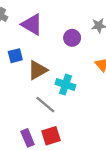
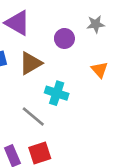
brown triangle: (38, 70) -> (31, 63), moved

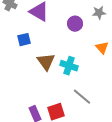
brown triangle: (31, 63) -> (46, 62), moved, turned -36
gray line: (33, 117) -> (82, 97), moved

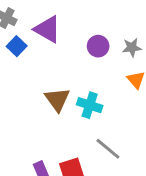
gray star: (99, 13) -> (132, 48), moved
blue square: (24, 40) -> (17, 46), moved, turned -32

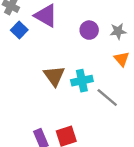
cyan cross: (90, 105) -> (82, 81), turned -30
gray line: (108, 149) -> (107, 98), moved

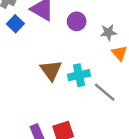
purple circle: (89, 30) -> (77, 21), moved
gray star: (118, 31) -> (108, 32), moved

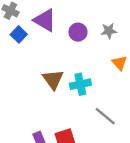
gray star: (108, 32) -> (109, 31), moved
gray line: (105, 92) -> (105, 116), moved

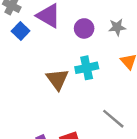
cyan cross: (80, 84) -> (87, 68), moved

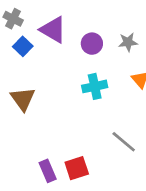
brown triangle: (57, 79) -> (23, 99), moved

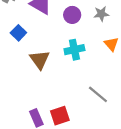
blue square: (23, 46) -> (18, 33), moved
brown triangle: (23, 99) -> (40, 60), moved

